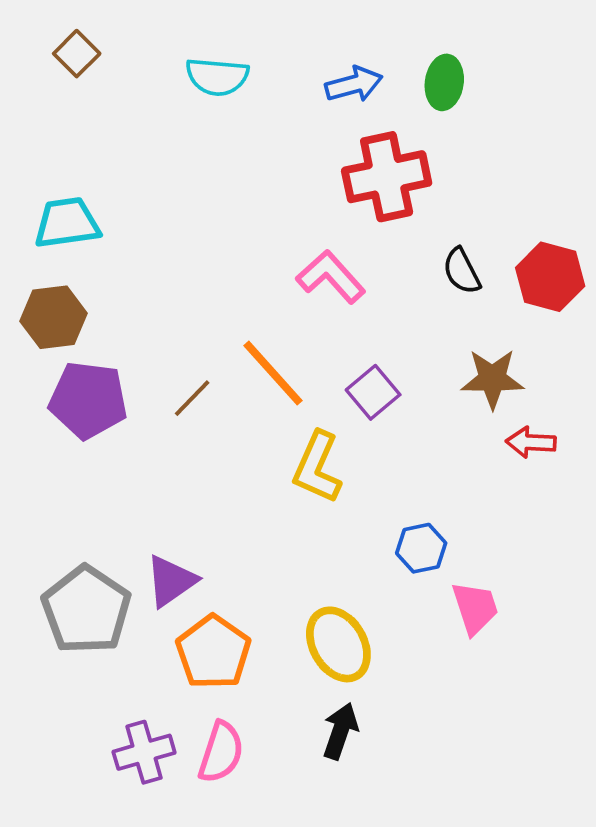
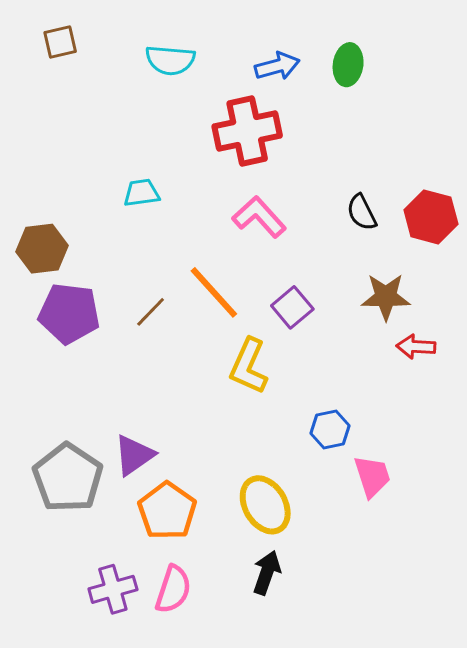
brown square: (77, 54) -> (60, 42), turned 32
red cross: (387, 177) -> (247, 131), moved
cyan trapezoid: (67, 223) -> (142, 193), moved, size x0.7

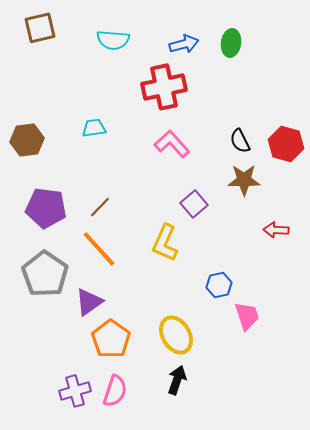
brown square: (60, 42) -> (40, 28), size x1.4
brown hexagon: (42, 249) -> (27, 140), moved
orange line: (214, 292) -> (99, 249), moved
brown star: (386, 297) -> (244, 180), moved
gray pentagon: (68, 478) -> (45, 274), moved

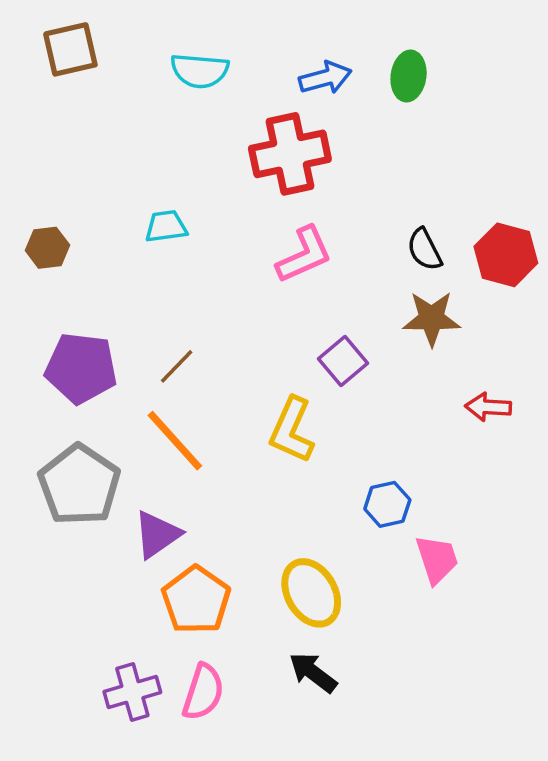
brown hexagon: (27, 140) -> (47, 248), size x0.7
pink L-shape: (172, 144) -> (304, 255), turned 108
black arrow: (177, 380) -> (313, 673), turned -72

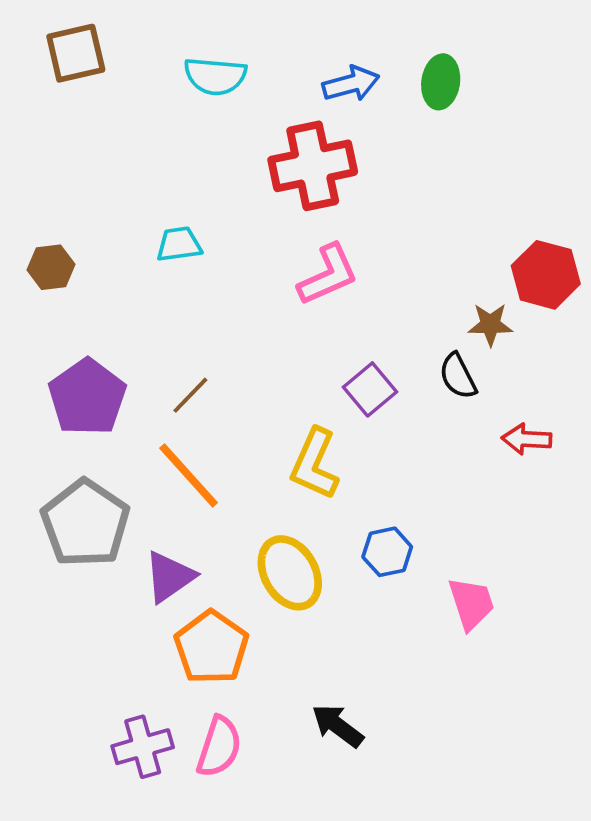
black semicircle: (424, 249) -> (458, 376), moved
brown star: (432, 319) -> (490, 324), moved, size x0.7
purple pentagon: (81, 368) -> (87, 397), turned 30
blue hexagon: (387, 504) -> (387, 552), moved
yellow ellipse: (311, 593) -> (290, 573), moved

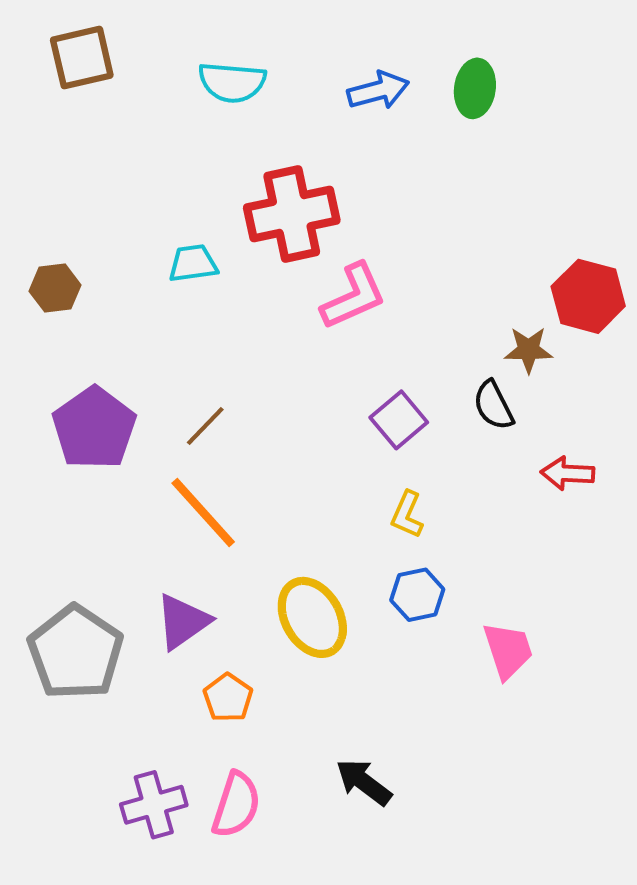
red cross: (313, 166) -> (292, 214), moved
yellow L-shape: (315, 464) -> (407, 515), moved, size x0.6
gray pentagon: (85, 523) -> (76, 652), moved
orange pentagon: (211, 647) -> (228, 698), size x0.6

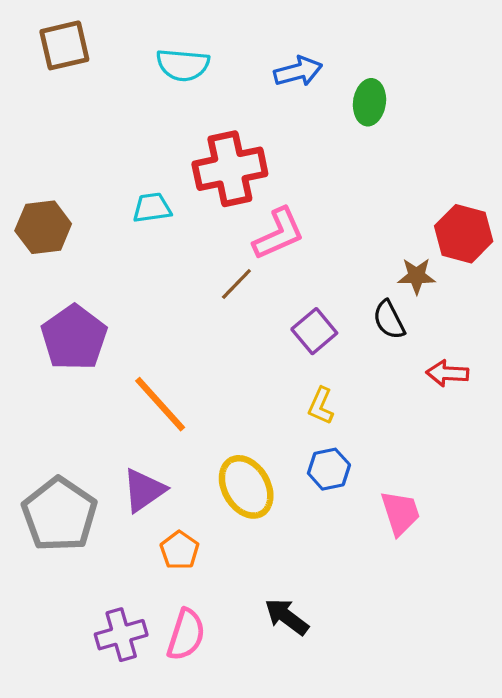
green ellipse: (475, 88) -> (369, 102), moved
brown hexagon: (55, 288) -> (43, 227), size x1.4
brown line: (205, 426) -> (236, 284), moved

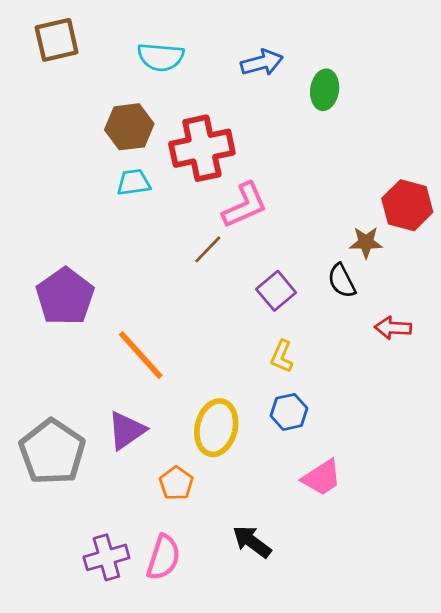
brown hexagon: (43, 227) -> (129, 127), moved
yellow ellipse: (246, 487) -> (216, 428), turned 44
pink trapezoid: (400, 513) -> (322, 478), moved, turned 75
orange pentagon: (180, 550) -> (176, 483), moved

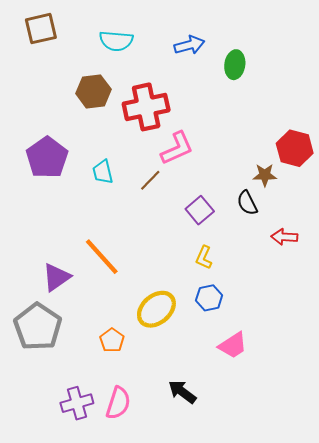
cyan trapezoid: (134, 182) -> (103, 172), moved, turned -95
purple pentagon: (65, 296) -> (47, 158), moved
yellow ellipse: (216, 428) -> (156, 309), turned 36
purple triangle: (126, 431) -> (56, 277), moved
orange pentagon: (176, 483) -> (112, 340), moved

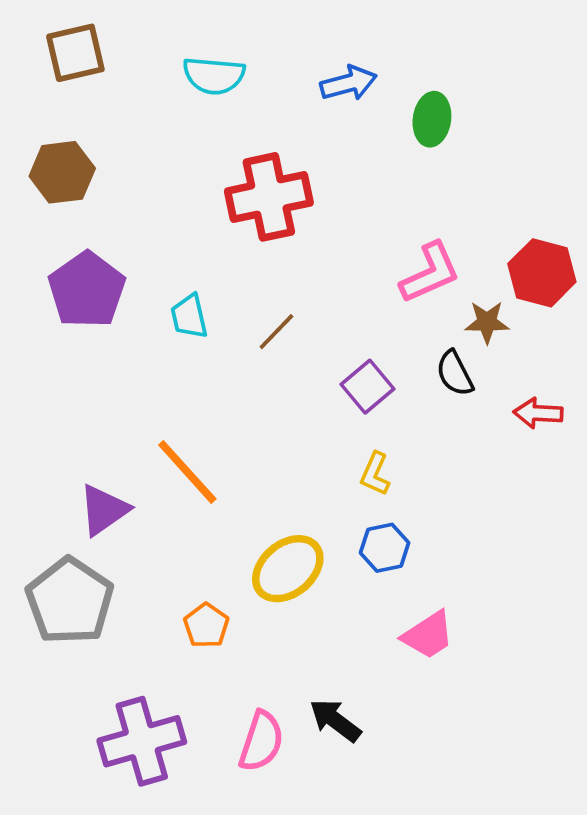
brown hexagon: (93, 91) -> (62, 172), moved
pink L-shape: (177, 148) -> (430, 273), moved
red arrow: (284, 237) -> (538, 413), moved
purple cross: (77, 403) -> (142, 741), size x1.4
pink semicircle: (118, 403) -> (261, 741), moved

